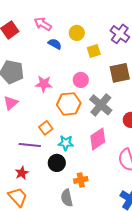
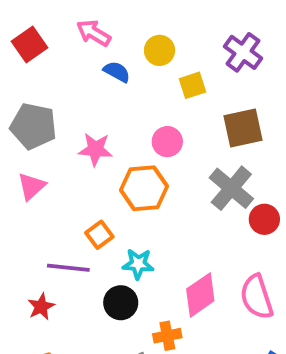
gray cross: (101, 105) -> (231, 188), moved
pink diamond: (98, 139) -> (200, 295), moved
red star: (22, 173) -> (41, 307), moved

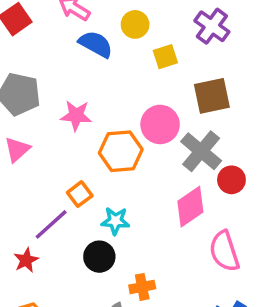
blue semicircle: (117, 72) -> (96, 44), size x1.4
pink circle: (167, 142) -> (160, 124), moved, size x1.4
purple line: (68, 268) -> (51, 224), turned -48
pink diamond: (200, 295) -> (190, 207), moved

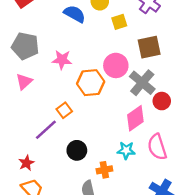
cyan star: (115, 221) -> (126, 150), moved
red star: (26, 260) -> (26, 163), moved

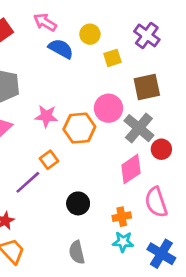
pink star: (62, 60) -> (46, 116), moved
black circle: (77, 150) -> (78, 203), moved
cyan star: (126, 150) -> (123, 242), moved
orange cross: (104, 170) -> (122, 217), moved

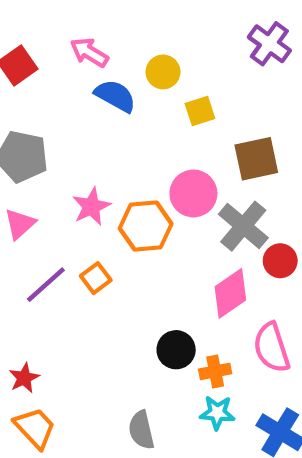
purple cross: (147, 35) -> (269, 44), moved
pink star: (46, 116) -> (91, 206), turned -30
purple line: (28, 182) -> (46, 285), moved
black circle: (78, 203) -> (176, 350), moved

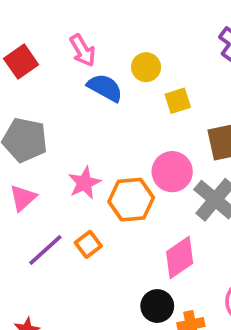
pink arrow: (89, 52) -> (83, 50), turned -152
pink diamond: (230, 293) -> (180, 257), moved

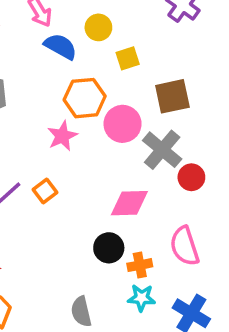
pink star: (84, 183) -> (62, 136), moved
orange hexagon: (131, 200) -> (85, 98), moved
pink diamond: (180, 257) -> (129, 203), turned 33

